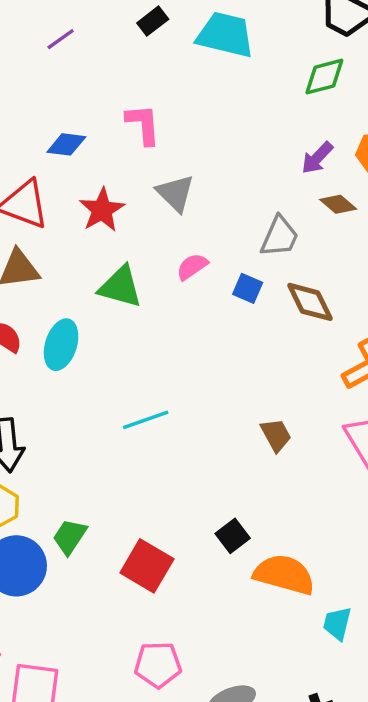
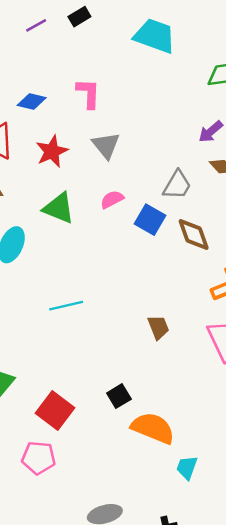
black rectangle: (153, 21) -> (79, 17), moved
blue square: (248, 288) -> (150, 220), size x1.4
pink pentagon: (158, 665) -> (38, 458), moved

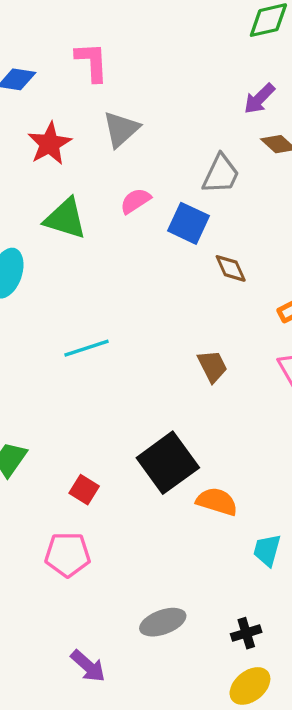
gray triangle: (106, 145) -> (121, 129), turned 32
brown diamond: (194, 234) -> (231, 268), moved, size x0.7
black square: (119, 396) -> (168, 463), size x1.8
red square: (55, 411) -> (84, 490), size x0.6
orange semicircle: (153, 428) -> (217, 501), size x0.7

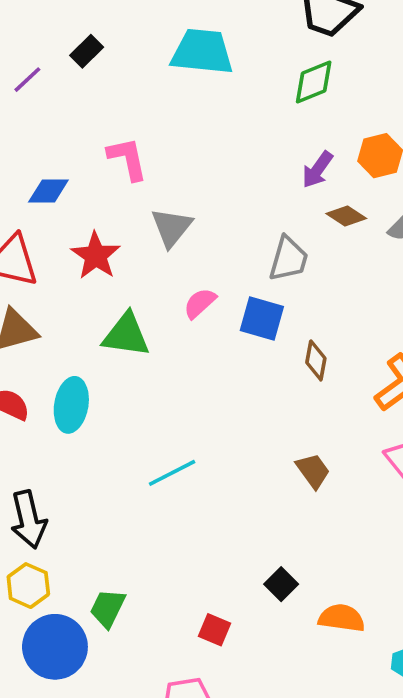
brown diamond: (231, 268) -> (316, 360), turned 44
black square: (168, 463) -> (281, 584), size x0.5
red square: (84, 490) -> (214, 630), moved

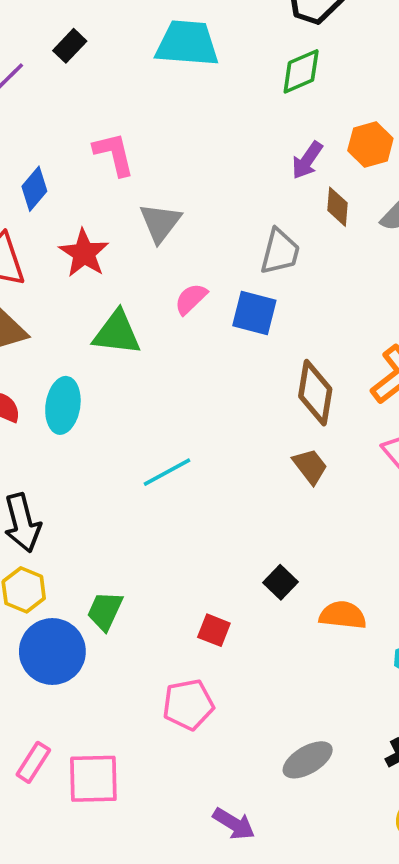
blue diamond: (48, 191) -> (34, 189), turned -48
brown diamond: (346, 216) -> (338, 207), turned 63
brown diamond: (316, 360) -> (315, 393), moved, size x1.6

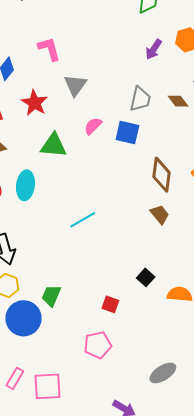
brown diamond: (338, 207) -> (178, 101), moved, turned -40

